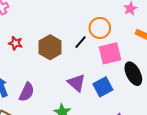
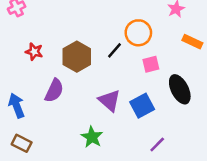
pink square: (110, 53) -> (151, 64), size x0.6
purple semicircle: (27, 92) -> (54, 91), moved

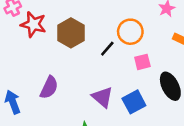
red star: (34, 52) -> (33, 24), moved, size x1.5
brown hexagon: (77, 57) -> (71, 33), moved

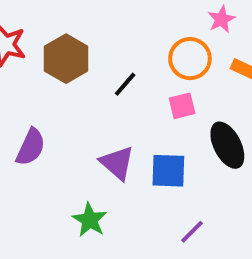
orange circle: (130, 32) -> (190, 59), moved
blue square: (134, 102) -> (168, 171), turned 30

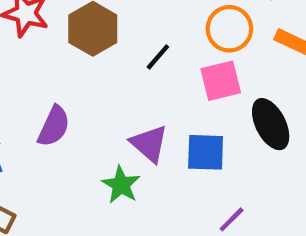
pink square: (182, 106) -> (221, 81), size x1.4
green star: (90, 220) -> (121, 185), moved

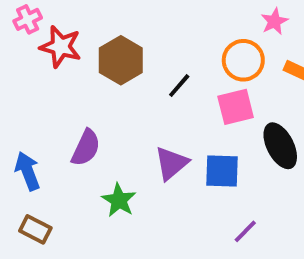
purple triangle: (149, 144) -> (171, 163), turned 39
green star: (121, 185) -> (119, 200), moved

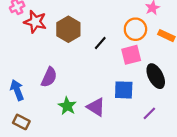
purple triangle: (171, 163) -> (96, 107), moved, turned -48
purple line: (245, 231) -> (149, 113), moved

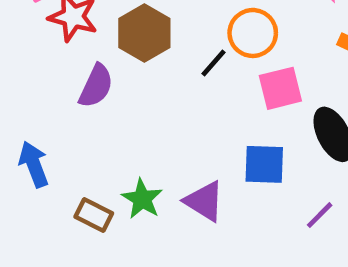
orange circle: (135, 29) -> (253, 33), moved
purple semicircle: (49, 77) -> (96, 86), moved
brown rectangle: (21, 122) -> (94, 215), moved

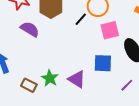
purple semicircle: (96, 86) -> (30, 29), turned -84

